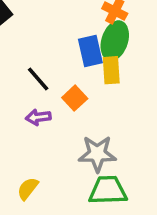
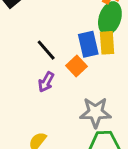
blue rectangle: (90, 51) -> (88, 44), moved
purple arrow: (38, 117) -> (46, 82), turned -54

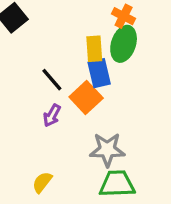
yellow rectangle: (107, 43) -> (94, 49), moved
orange square: (77, 66) -> (86, 98), size x1.4

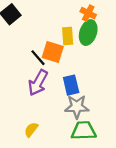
blue rectangle: (99, 73) -> (71, 85), moved
orange square: (86, 98) -> (53, 52), moved, turned -30
purple arrow: (52, 115) -> (38, 83), size x1.6

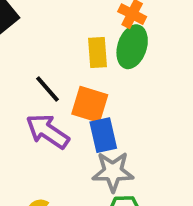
orange square: (53, 52) -> (90, 104), moved
purple arrow: (38, 83) -> (48, 131), turned 95

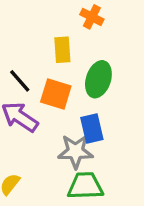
green ellipse: (132, 47) -> (98, 79), moved
blue rectangle: (103, 135) -> (92, 128), moved

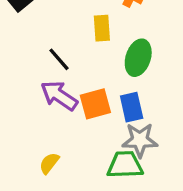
orange square: (56, 94) -> (95, 104), moved, turned -32
gray star: (75, 151) -> (140, 140), moved

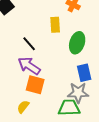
orange square: (95, 104) -> (35, 85), moved, turned 30
blue rectangle: (132, 107) -> (84, 73), moved

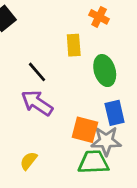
green ellipse: (77, 43) -> (105, 71), turned -35
orange square: (35, 85) -> (85, 130), moved

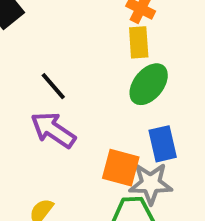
yellow rectangle: (74, 45) -> (139, 42), moved
green ellipse: (105, 71) -> (149, 84), turned 56

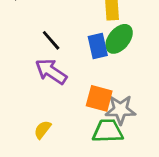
blue rectangle: (163, 144) -> (98, 46), moved

